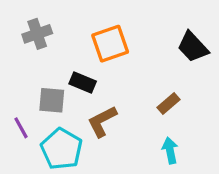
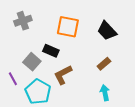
orange square: (110, 44) -> (68, 27), turned 30
black trapezoid: (193, 47) -> (107, 31), moved
gray square: (52, 100) -> (32, 62), turned 36

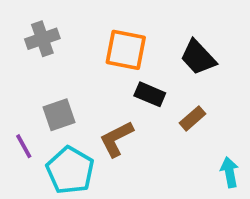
black rectangle: (51, 51) -> (150, 94), moved
gray square: (32, 62) -> (59, 115), turned 30
cyan arrow: (105, 93) -> (229, 172), moved

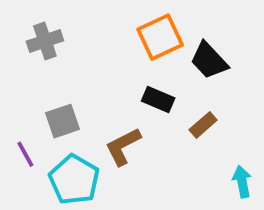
orange square: (126, 50) -> (160, 37), moved, turned -36

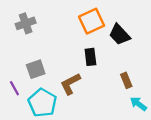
black rectangle: (158, 100) -> (90, 57), turned 60
brown rectangle: (203, 125) -> (126, 80), moved, turned -72
cyan arrow: (242, 182) -> (139, 104), turned -42

